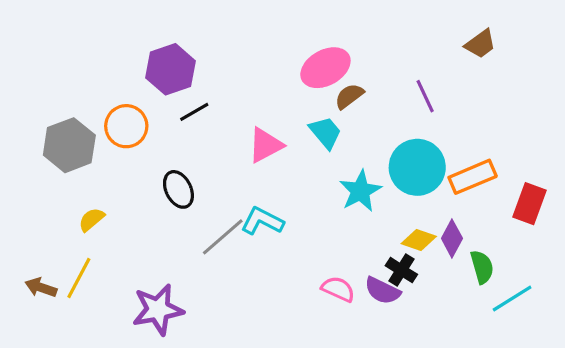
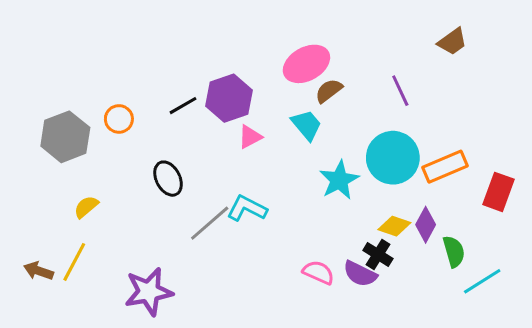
purple hexagon: (171, 69) -> (229, 98), moved
orange circle: (126, 126) -> (119, 119), size x0.7
pink triangle: (265, 145) -> (250, 137), size x0.7

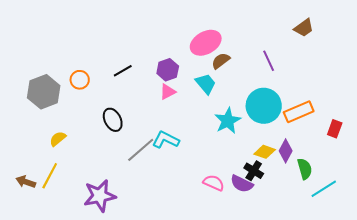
purple hexagon: (229, 98) -> (168, 70), moved, size x0.7
red rectangle: (499, 192) -> (335, 129), size x0.7

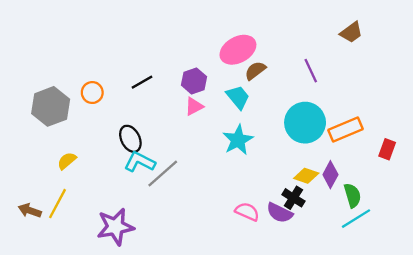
cyan star: (228, 121) -> (238, 140), moved
cyan L-shape: (166, 140) -> (140, 162), moved
cyan line: (324, 189) -> (356, 219), moved

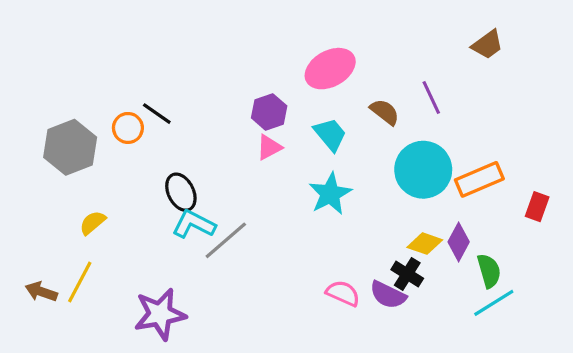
brown semicircle: (255, 71) -> (385, 112), moved, turned 75
black line: (142, 82) -> (157, 114), moved, turned 65

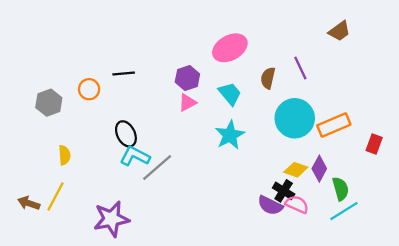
brown semicircle: (385, 112) -> (268, 78), turned -115
black line: (157, 114) -> (124, 74), moved, turned -40
gray hexagon: (70, 147) -> (49, 103), size x0.7
yellow semicircle: (93, 223) -> (64, 155), turned 126
pink semicircle: (343, 293) -> (297, 204), moved

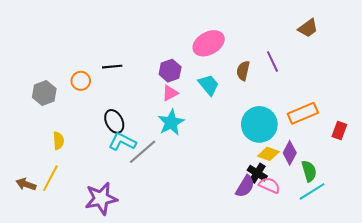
cyan circle: (295, 118) -> (259, 124), moved
cyan star: (230, 135) -> (171, 122), moved
purple semicircle: (270, 205) -> (245, 186), turned -85

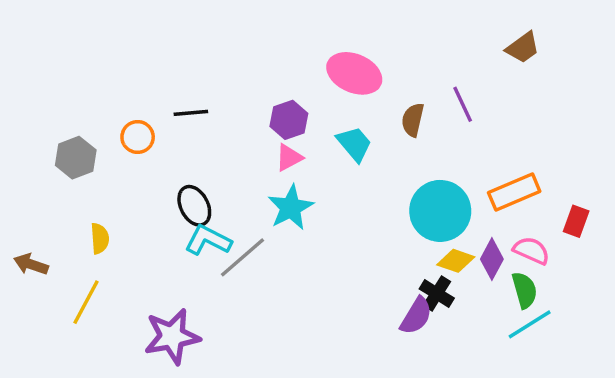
pink ellipse: (209, 43) -> (354, 73), turned 52
brown arrow: (26, 184) -> (31, 264), moved
pink semicircle: (269, 185) -> (531, 250), moved

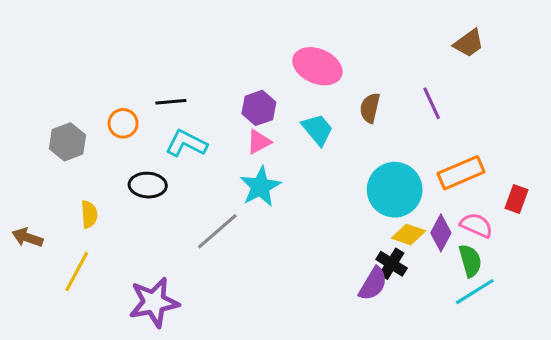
purple line: (463, 104) -> (432, 103), moved
black ellipse: (194, 206) -> (148, 185), moved, turned -60
cyan L-shape: (208, 240) -> (186, 143), moved

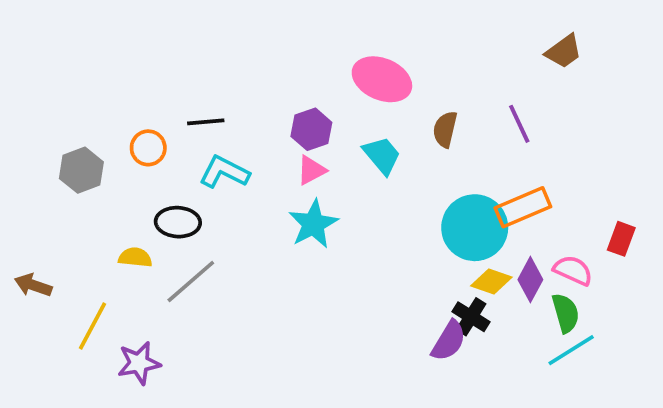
orange rectangle: (461, 173) -> (523, 207), moved
yellow semicircle: (89, 214) -> (135, 257), moved, turned -80
gray line: (217, 231) -> (191, 281), moved
purple star: (154, 302) -> (139, 363), moved, size x0.7

